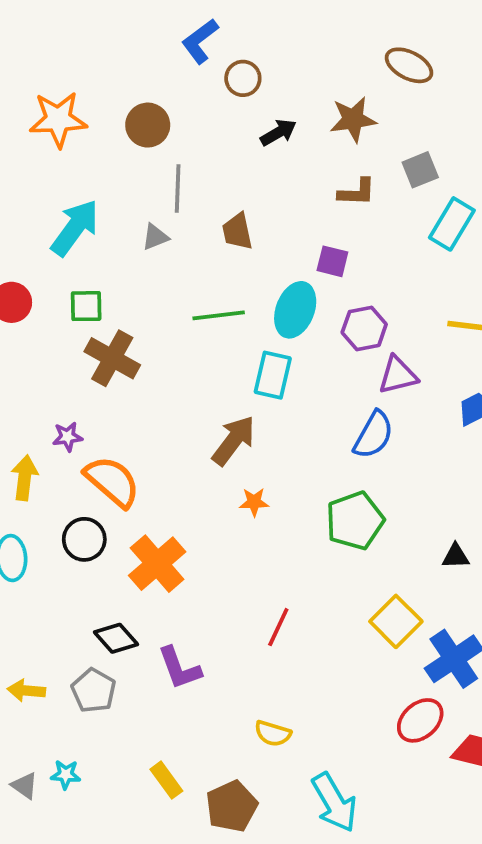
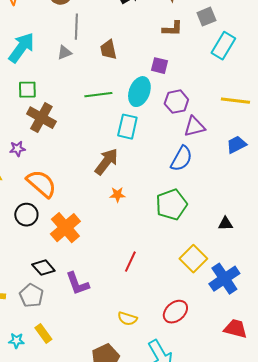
purple star: (67, 437) -> (17, 149), moved
red ellipse: (420, 720) -> (175, 312), moved
yellow rectangle: (166, 780) -> (43, 334), moved

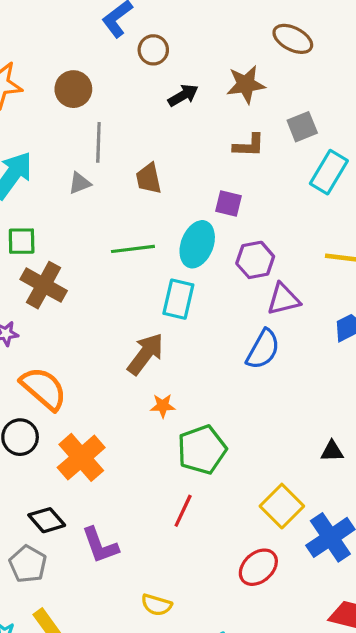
green pentagon: (171, 205) -> (202, 450), moved
red ellipse: (175, 312) -> (258, 567), moved
yellow semicircle: (127, 319) -> (156, 605), moved

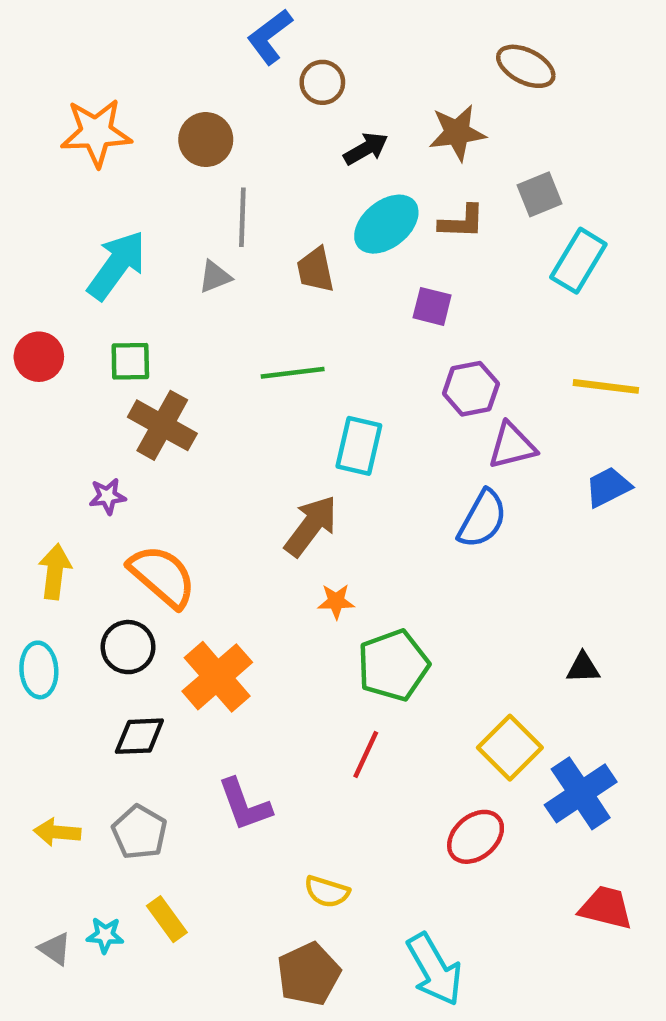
cyan ellipse: (197, 244) -> (386, 224), moved, turned 30
black diamond: (47, 520) -> (139, 736), moved, turned -51

